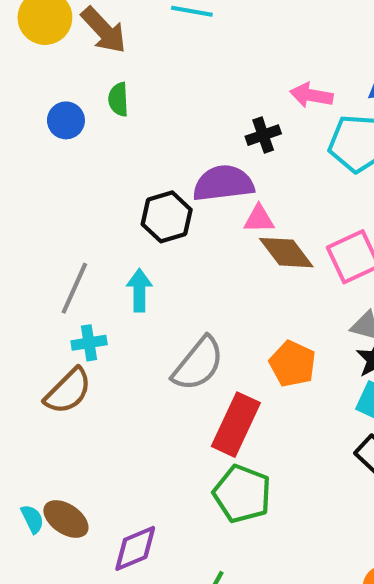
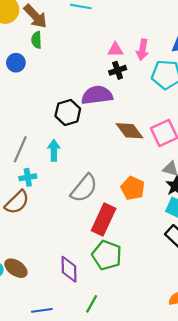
pink arrow: (311, 95) -> (142, 50), turned -90
green semicircle: (118, 99) -> (36, 40), moved
pink triangle: (259, 219) -> (115, 50), moved
purple diamond: (135, 548) -> (69, 269), moved, turned -68

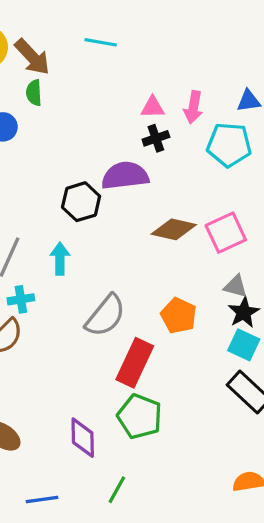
brown diamond: (129, 131) -> (174, 229), turned -40

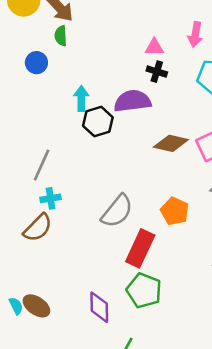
pink arrow: (193, 107) -> (195, 34), moved
black cross: (156, 138) -> (157, 72), turned 36
cyan arrow: (60, 259) -> (81, 98), moved

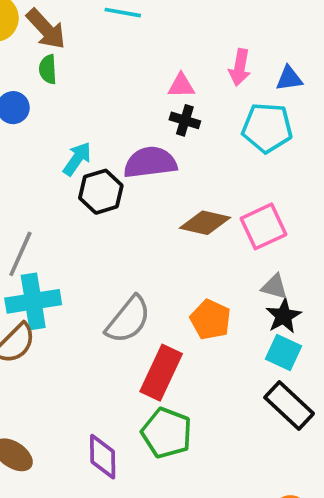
cyan arrow: (81, 98) -> (77, 159), turned 35
cyan cross: (51, 198) -> (33, 301), size x1.8

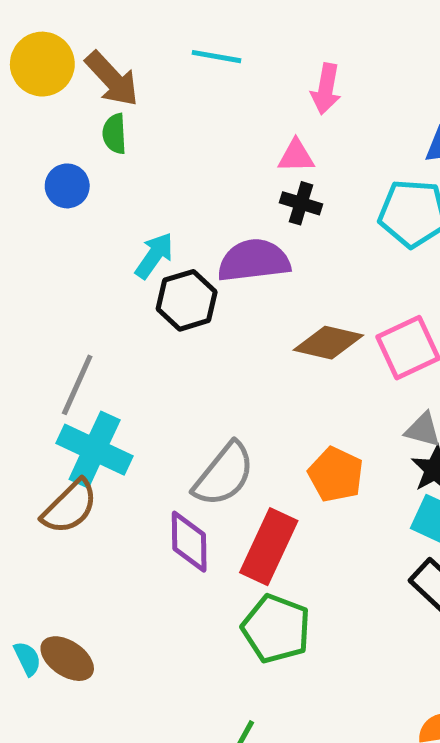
pink arrow: (240, 67) -> (326, 89), moved
cyan cross: (33, 301) -> (95, 450), turned 34
purple diamond: (103, 457) -> (189, 542), moved

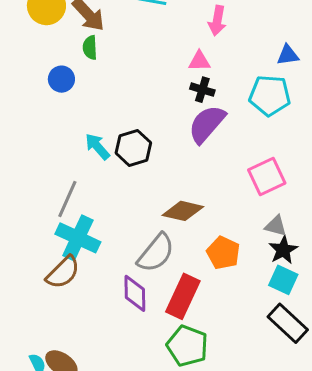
cyan arrow: (154, 256) -> (97, 146), moved, turned -76
purple semicircle: (254, 261) -> (207, 124), moved, turned -42
brown diamond: (328, 343) -> (183, 211), moved

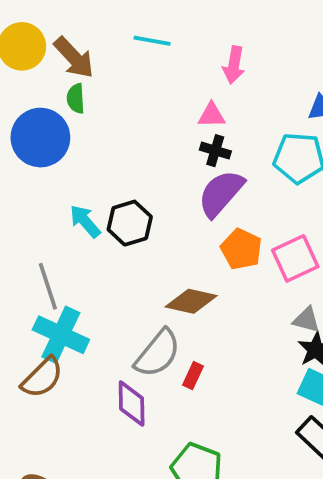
blue circle: (61, 79) -> (40, 138), size x1.8
gray line: (67, 199) -> (48, 286), turned -42
orange pentagon: (223, 253) -> (241, 249), moved
red rectangle: (183, 296) -> (193, 376), moved, size x0.5

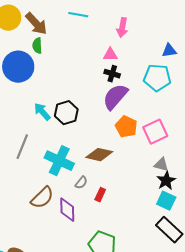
gray line: (48, 286) -> (22, 147), turned 40
cyan cross: (61, 335) -> (59, 161), moved
gray semicircle: (158, 353) -> (81, 183), size x0.5
brown semicircle: (42, 377) -> (42, 198), moved

